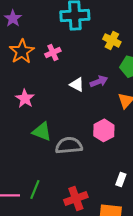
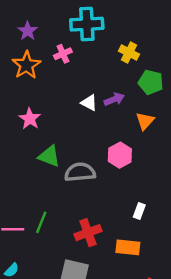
purple star: (13, 18) -> (28, 31), moved
pink cross: (53, 52) -> (63, 54), moved

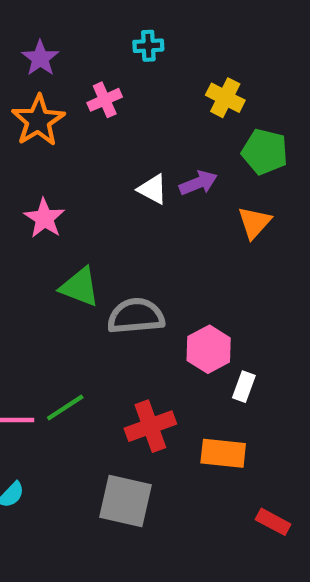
cyan cross: (87, 24) -> (148, 46), size x0.5
pink hexagon: (120, 155) -> (209, 349), moved
green line: (41, 222) -> (65, 407), turned 35

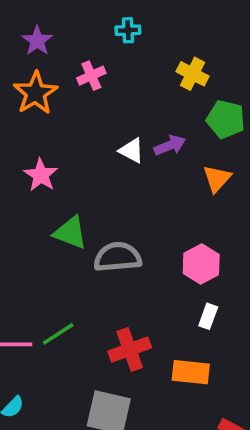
pink hexagon: (209, 349) -> (201, 264), moved

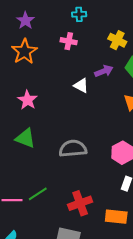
pink cross: (91, 76) -> (69, 41), moved, turned 35
purple arrow: (170, 145) -> (104, 71), moved
green triangle: (70, 233) -> (25, 138), moved

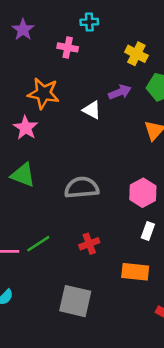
pink cross: (69, 41) -> (68, 47), moved
orange star: (24, 51) -> (43, 93), moved, turned -30
red cross: (80, 203) -> (89, 244), moved, size x0.7

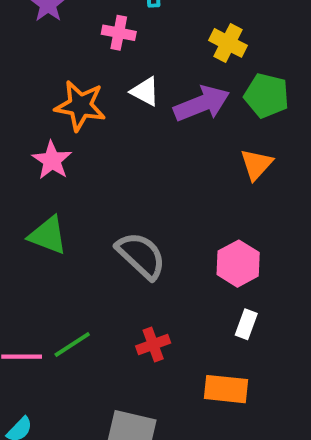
purple arrow: (120, 92) -> (202, 104), size x1.5
white triangle: (92, 110) -> (145, 91), moved
gray semicircle: (82, 188) -> (141, 255), turned 48

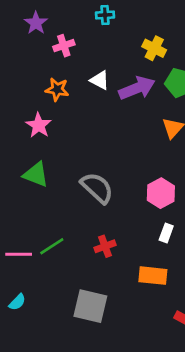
pink cross: (119, 33) -> (64, 46), moved, turned -30
orange star: (80, 106) -> (57, 89), size x0.7

